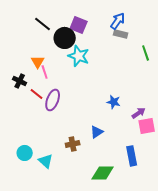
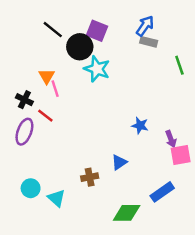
purple ellipse: (53, 100) -> (24, 132), moved
purple arrow: (139, 113) -> (171, 139), turned 104
blue rectangle: (132, 156) -> (162, 192), turned 66

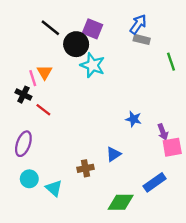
pink line: (55, 89) -> (33, 78), moved
purple ellipse: (24, 132) -> (23, 144), moved

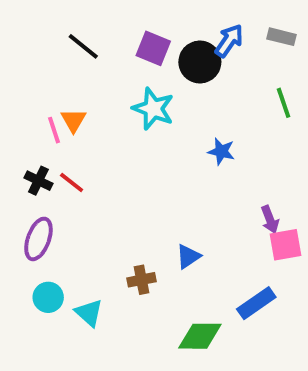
gray rectangle: (142, 39) -> (282, 37), moved
black circle: (76, 44) -> (200, 62), moved
black cross: (23, 95) -> (38, 181), moved
blue star: (134, 119) -> (221, 151), moved

